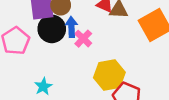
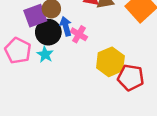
cyan star: (43, 86) -> (45, 54), moved

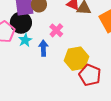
blue arrow: (66, 26) -> (43, 48), moved
black circle: (48, 32) -> (21, 23), moved

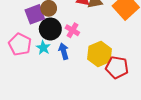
black circle: (21, 23) -> (50, 29), moved

